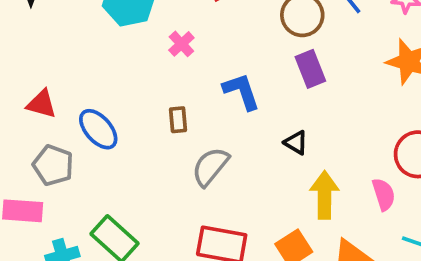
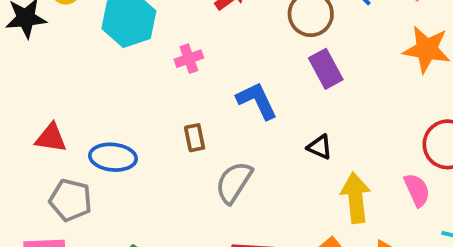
pink cross: (181, 44) -> (189, 59), turned 30
blue ellipse: (98, 129) -> (113, 157), turned -36

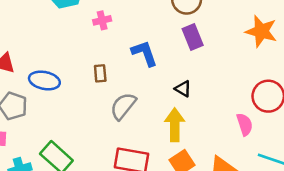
yellow arrow: (356, 198) -> (175, 125), moved

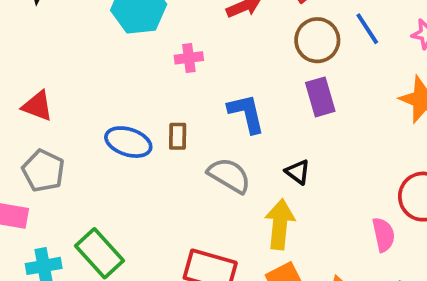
blue ellipse: (44, 80) -> (128, 142), moved
gray semicircle: (123, 106) -> (229, 175), moved, turned 76

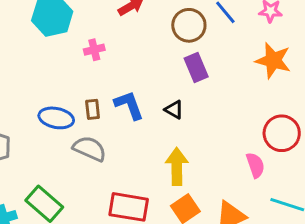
blue L-shape: (246, 113) -> (129, 105), moved
black triangle: (298, 172) -> (174, 110), moved
gray semicircle: (229, 175) -> (90, 149), moved

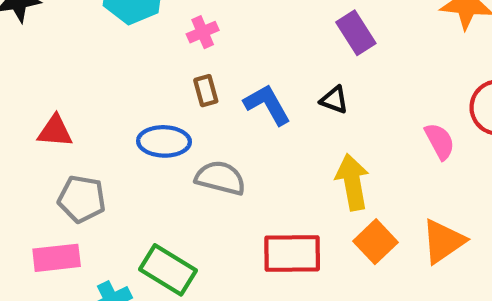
brown rectangle: (93, 109) -> (206, 91), moved
pink semicircle: (255, 165) -> (440, 141), moved

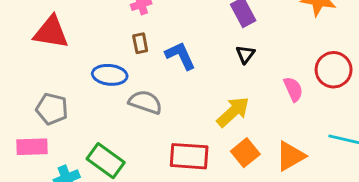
black triangle: (334, 100) -> (245, 54), moved, turned 42
red triangle: (55, 131) -> (51, 32), moved, size x1.5
yellow arrow: (352, 182) -> (233, 112), turned 54

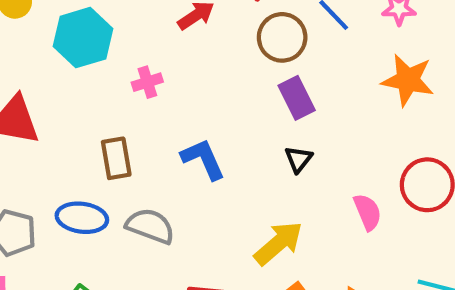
brown rectangle: (140, 43) -> (116, 158), moved, size x1.4
blue ellipse: (110, 75) -> (82, 218), moved

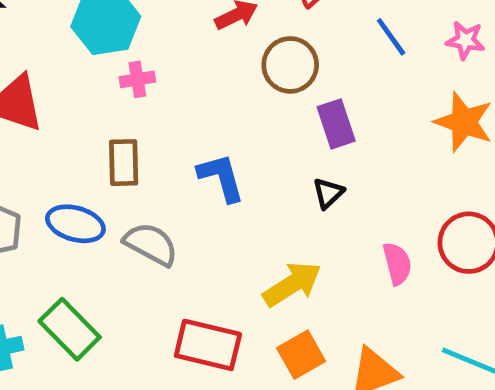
brown circle: (282, 37) -> (290, 65), moved
pink cross: (147, 82) -> (137, 79), moved

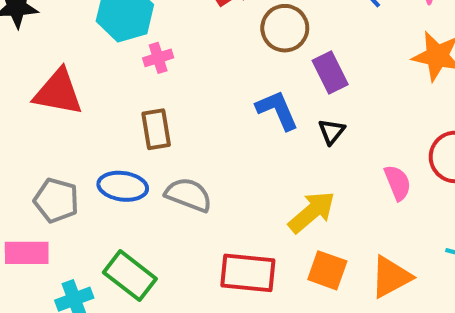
blue L-shape: (221, 177) -> (277, 110), moved
orange square: (301, 355) -> (327, 270), turned -33

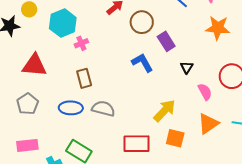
black triangle: (332, 131) -> (187, 67), moved
gray pentagon: (56, 200) -> (28, 104), moved, turned 30
orange triangle: (391, 277) -> (208, 124), moved

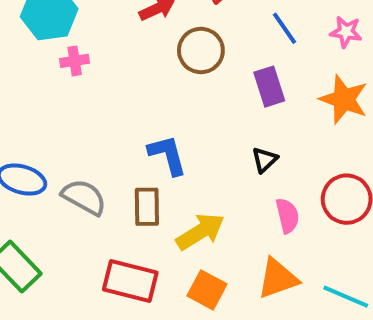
purple rectangle: (166, 41) -> (269, 87), moved
blue L-shape: (142, 63) -> (168, 155), moved
brown rectangle: (84, 78) -> (147, 207), moved

